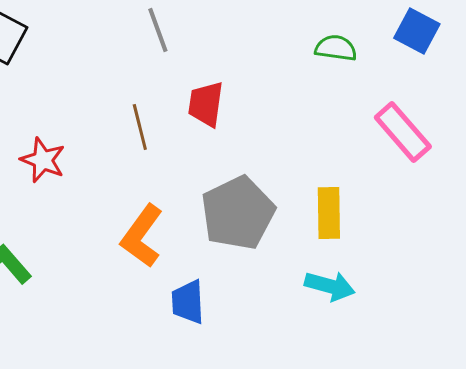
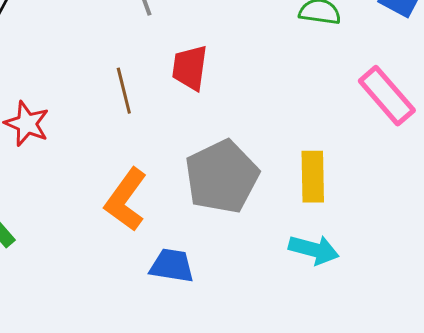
blue trapezoid: (188, 302) -> (172, 266), turned 102

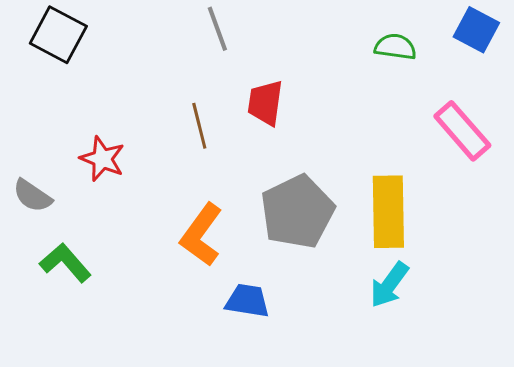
yellow rectangle: (313, 177) -> (388, 212), size x1.4
cyan arrow: (314, 250) -> (389, 285), turned 111

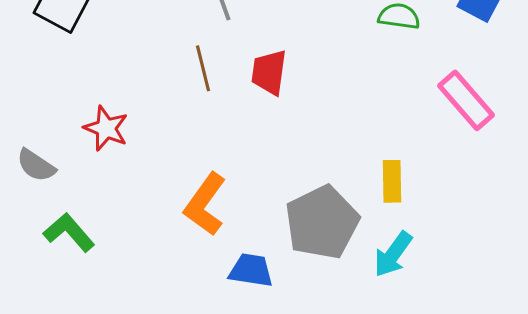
brown line: (199, 126) -> (203, 68), moved
gray pentagon: (297, 212) -> (322, 222), moved
yellow rectangle: (388, 212) -> (392, 181), size x0.6

